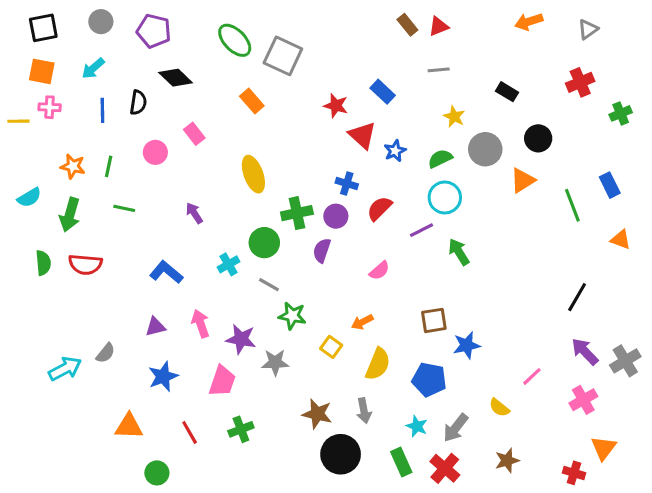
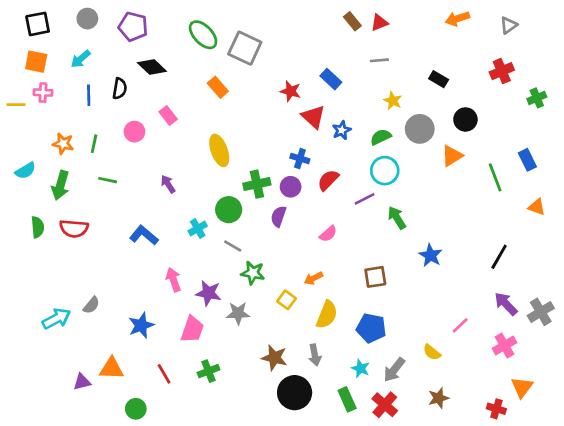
purple triangle: (155, 327) -> (82, 382), moved
blue star: (467, 345) -> (430, 255), moved, turned -30

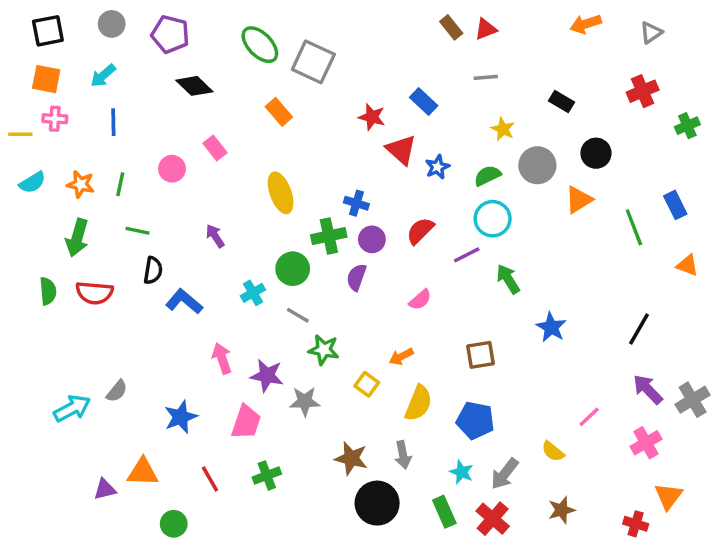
black semicircle: (120, 89) -> (153, 270), moved
blue cross: (300, 159) -> (356, 203), moved
cyan semicircle: (25, 171) -> (32, 183), moved

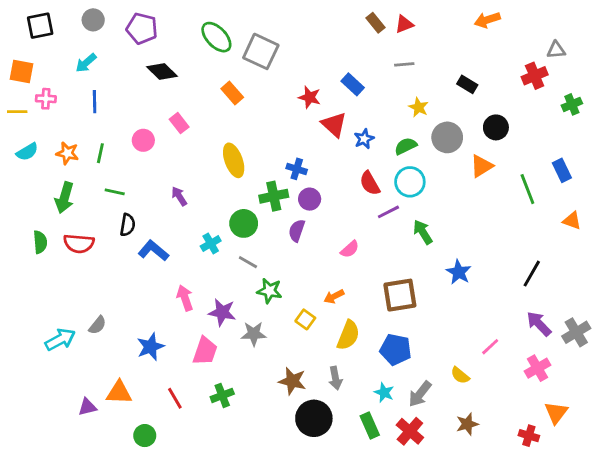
gray triangle: (651, 33) -> (556, 50), moved, turned 30
orange square: (46, 79) -> (21, 71), moved
red semicircle: (420, 231) -> (370, 183), moved, turned -75
brown square: (481, 355) -> (400, 295), size x1.4

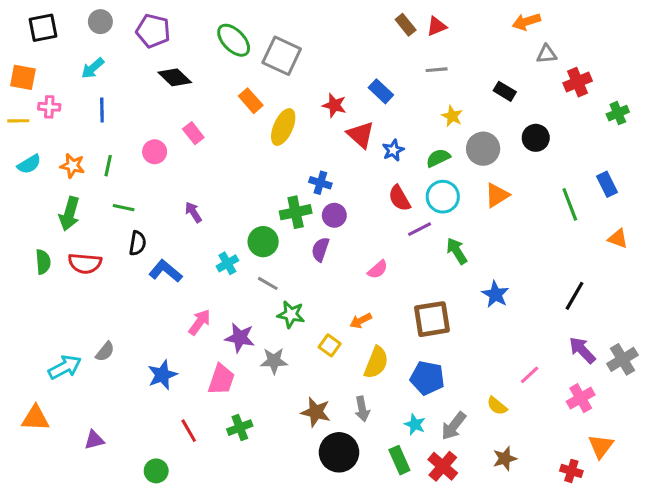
gray triangle: (556, 50) -> (547, 54), moved
yellow ellipse: (234, 160) -> (283, 127), moved, turned 44
orange triangle: (482, 166) -> (497, 195), moved
pink arrow: (185, 298) -> (200, 322), turned 55
orange triangle: (119, 393) -> (35, 418), moved

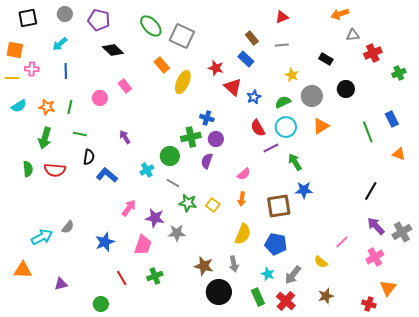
brown rectangle: (406, 25) -> (252, 38), moved
blue star: (495, 294) -> (304, 190), moved, turned -30
orange arrow: (361, 321) -> (242, 199), moved, turned -56
yellow square: (330, 345) -> (213, 205), moved

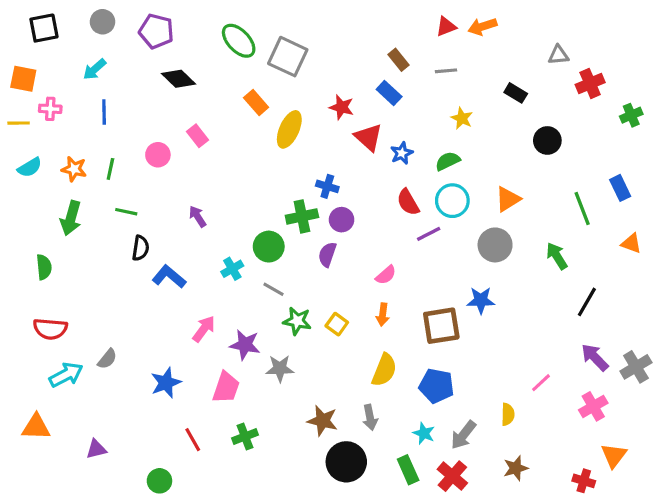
orange arrow: (340, 14) -> (482, 27), moved
gray circle: (312, 96) -> (495, 245), moved
green arrow: (295, 162) -> (557, 256), moved
red semicircle: (55, 170) -> (50, 329), moved
yellow semicircle: (321, 262) -> (508, 414), turned -128

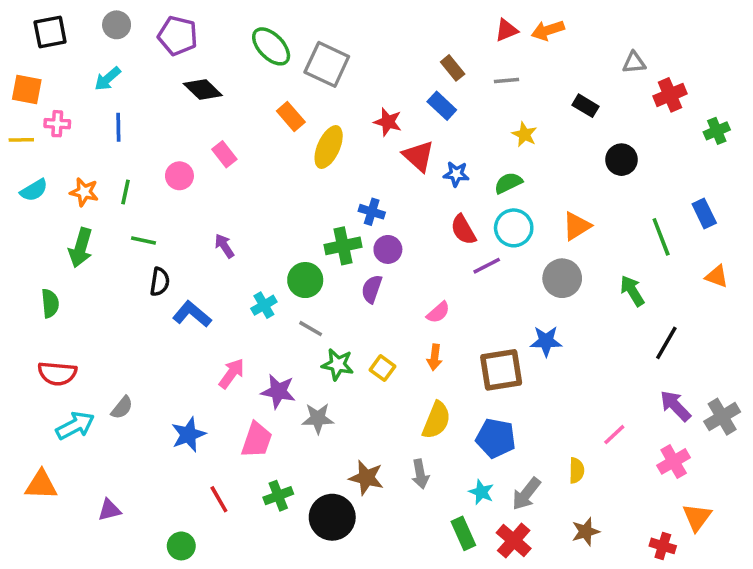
blue star: (402, 153) -> (456, 174), turned 30
black circle: (346, 462) -> (332, 517), moved

